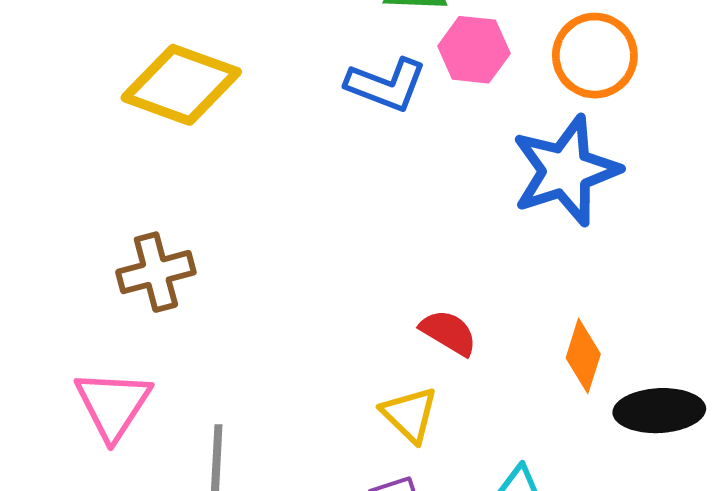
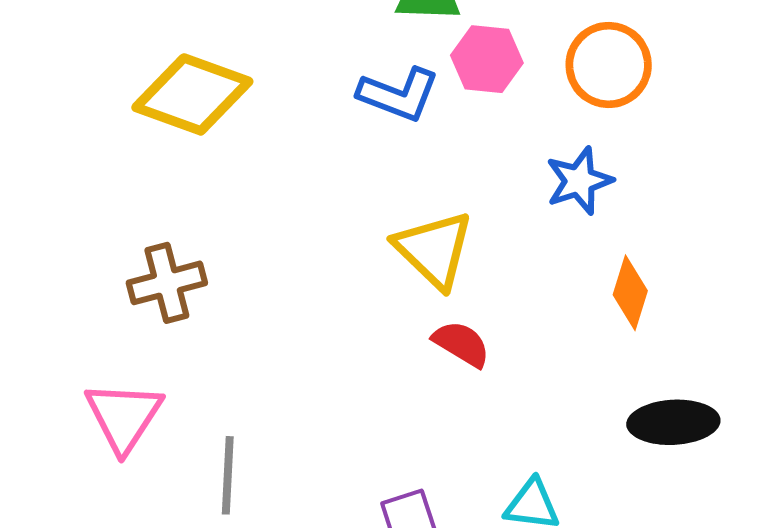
blue star: (566, 171) -> (579, 181), size x0.6
orange diamond: (583, 356) -> (630, 293), moved
yellow triangle: (410, 414) -> (434, 250), moved, size x1.4

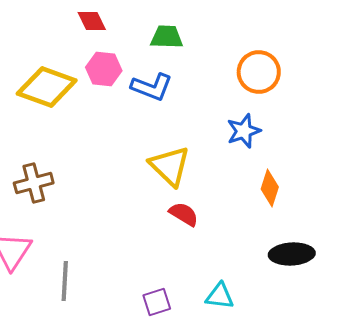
pink hexagon: (487, 59) -> (104, 69), moved

